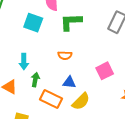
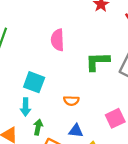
green L-shape: (71, 22) -> (97, 61), moved
cyan square: (33, 23) -> (34, 82), moved

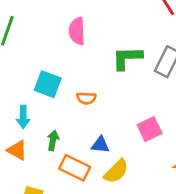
orange semicircle: (71, 101) -> (86, 98), moved
cyan arrow: (26, 107) -> (23, 117), moved

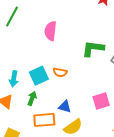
pink semicircle: (77, 31) -> (51, 31), moved
cyan square: (48, 84) -> (39, 76), moved, turned 36
orange rectangle: (75, 168) -> (44, 120), turned -40

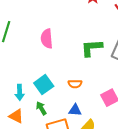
orange semicircle: (60, 72) -> (75, 84), moved
green arrow: (32, 98) -> (41, 108), turned -40

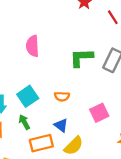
blue triangle: (75, 110) -> (61, 125), turned 32

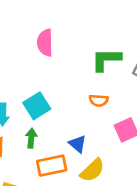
orange semicircle: (62, 96) -> (99, 100), moved
green arrow: (24, 122) -> (31, 138), turned 32

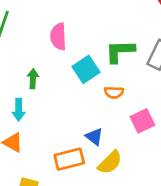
cyan square: (37, 106) -> (86, 69), moved
green arrow: (31, 138) -> (33, 79), moved

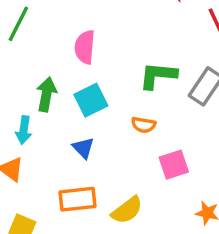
cyan square: (86, 69) -> (91, 100), moved
green arrow: (33, 79) -> (46, 94), size x1.4
blue triangle: (94, 137) -> (83, 148), moved

